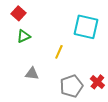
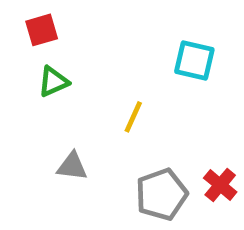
red square: (18, 13) -> (42, 30), turned 32
cyan square: (86, 27) -> (194, 60), size x0.7

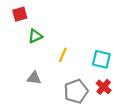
cyan square: (194, 60) -> (101, 59), moved
green triangle: (53, 82) -> (35, 36), moved

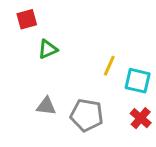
yellow line: (63, 55) -> (109, 66), moved
gray pentagon: (76, 91) -> (87, 115), moved, turned 30

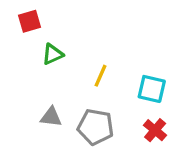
yellow line: (109, 66) -> (101, 76), moved

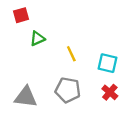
yellow line: (101, 76) -> (71, 54), turned -49
gray triangle: (51, 117) -> (26, 97), moved, size x1.5

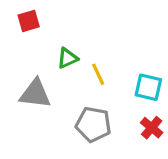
green triangle: (37, 39) -> (67, 58), moved
gray triangle: (26, 97) -> (35, 94), moved

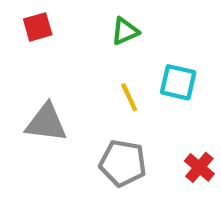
green triangle: (67, 58) -> (125, 31), moved
cyan square: (148, 87) -> (178, 82), moved

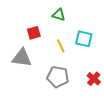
red square: (38, 27) -> (34, 33), moved
green triangle: (125, 31) -> (59, 15), turned 40

